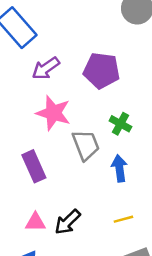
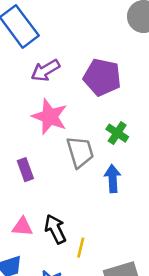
purple rectangle: (34, 166) -> (25, 170), size x0.7
yellow line: (123, 219) -> (81, 248), moved, turned -66
black arrow: (68, 222) -> (55, 229), turned 104

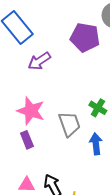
purple pentagon: (102, 77) -> (85, 37), moved
pink star: (50, 117) -> (31, 111), moved

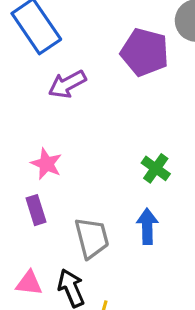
pink star: (31, 111) -> (46, 164), size x0.7
gray trapezoid: (69, 124) -> (92, 238), moved

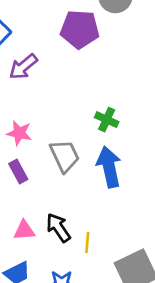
blue arrow: (147, 226) -> (109, 167), size x1.4
gray trapezoid: (92, 238) -> (65, 156), moved

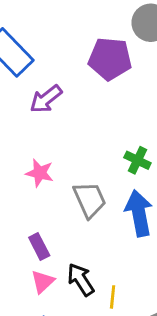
purple rectangle: (18, 171) -> (39, 246), moved
pink triangle: (24, 230) -> (43, 282), turned -40

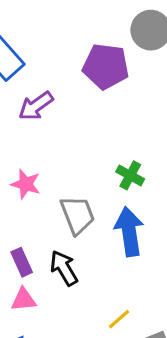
black arrow: (81, 280) -> (64, 268), moved
pink triangle: (43, 282) -> (24, 300), turned 35
yellow line: (113, 297) -> (119, 319), moved, turned 40

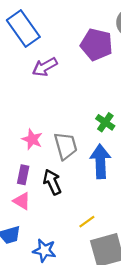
pink star: (26, 184) -> (32, 139), moved
purple rectangle: (22, 262) -> (23, 175), turned 30
pink triangle: (24, 300) -> (22, 201), turned 30

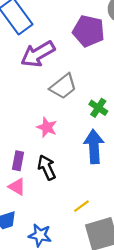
purple arrow: (45, 67) -> (38, 54), size x1.4
pink star: (32, 139) -> (47, 127), moved
gray trapezoid: (66, 146) -> (63, 86), moved, turned 68

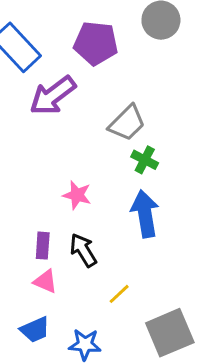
purple pentagon: (89, 31) -> (96, 43), moved
gray trapezoid: (63, 86) -> (127, 123), moved
yellow line: (81, 206) -> (119, 294), moved

